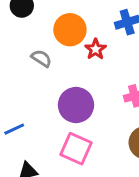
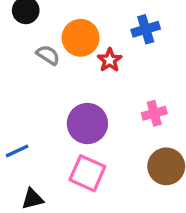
gray semicircle: (41, 58) -> (48, 55), moved

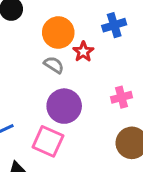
gray semicircle: (48, 55) -> (54, 65), moved
pink square: (87, 173) -> (48, 141), moved

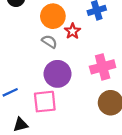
pink cross: (122, 97) -> (103, 67), size x1.5
pink square: (48, 141) -> (45, 102), turned -30

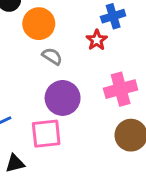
orange circle: (53, 16) -> (39, 24), moved
red star: (73, 31) -> (97, 40), moved

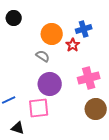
orange circle: (39, 24) -> (52, 34), moved
black triangle: (15, 163) -> (18, 128), turned 32

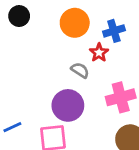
orange circle: (52, 34) -> (75, 23), moved
gray semicircle: (43, 56) -> (80, 70), moved

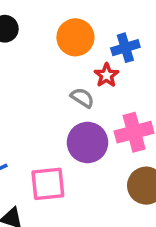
purple circle: (68, 105) -> (87, 142), moved

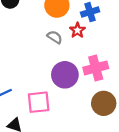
gray semicircle: (82, 98) -> (55, 37), moved

